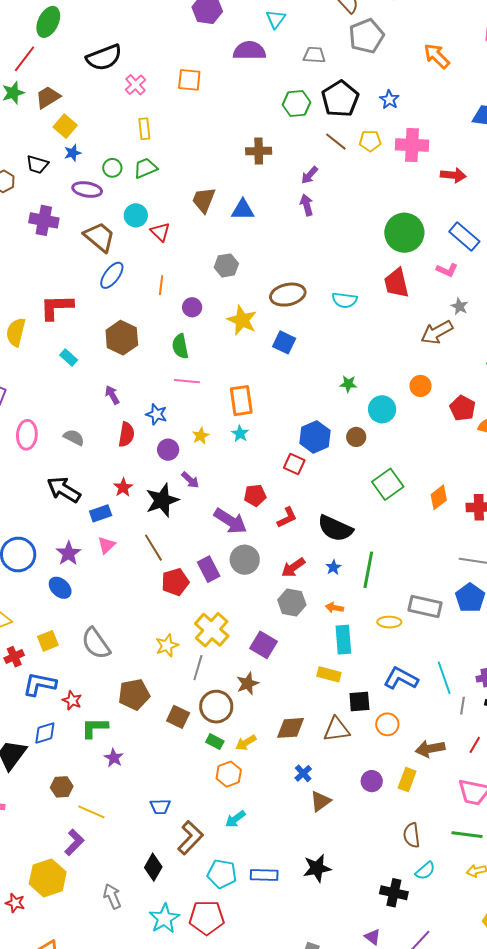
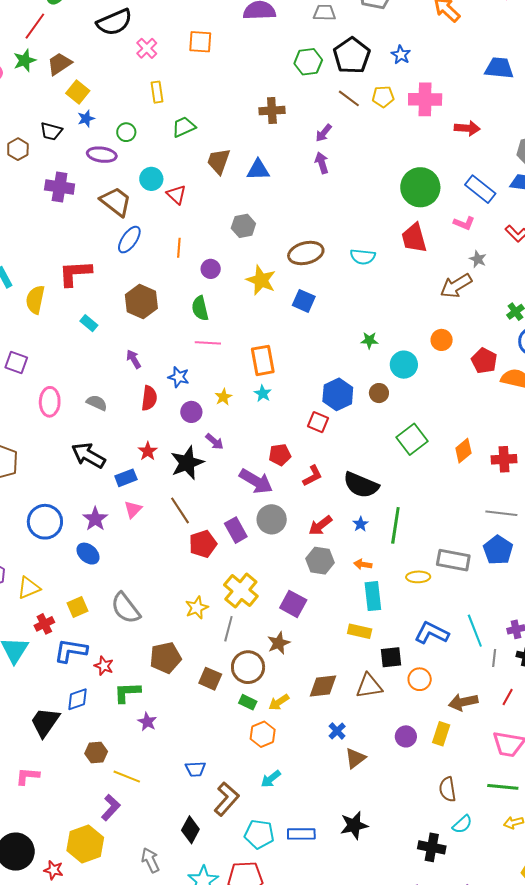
green trapezoid: (145, 168) -> (184, 127), moved

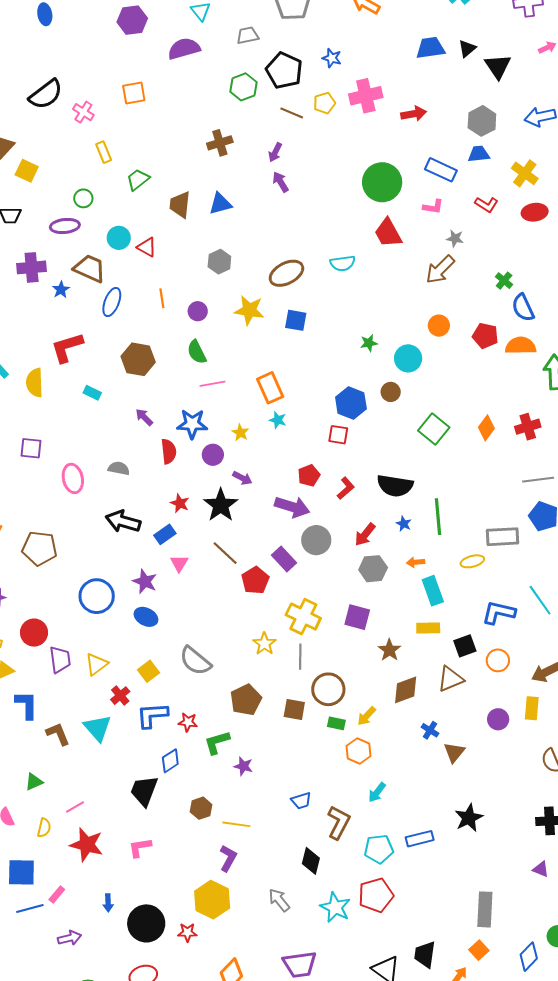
blue star: (86, 119) -> (61, 290), moved
blue star: (179, 377) -> (192, 424), size x1.4
brown star: (279, 643) -> (389, 650), moved

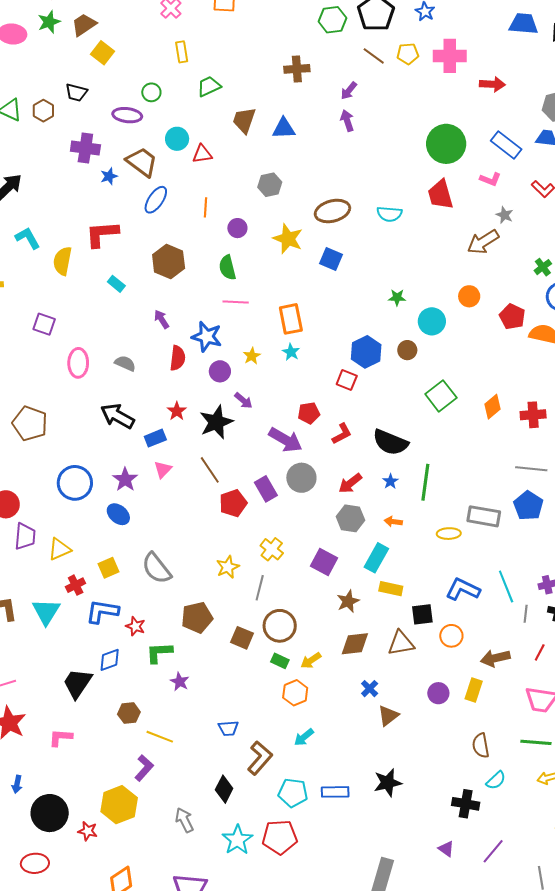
red triangle: (147, 247) -> (202, 154), turned -50
cyan rectangle: (433, 591) -> (376, 558), moved, turned 36
yellow cross: (303, 617) -> (272, 549), size x0.7

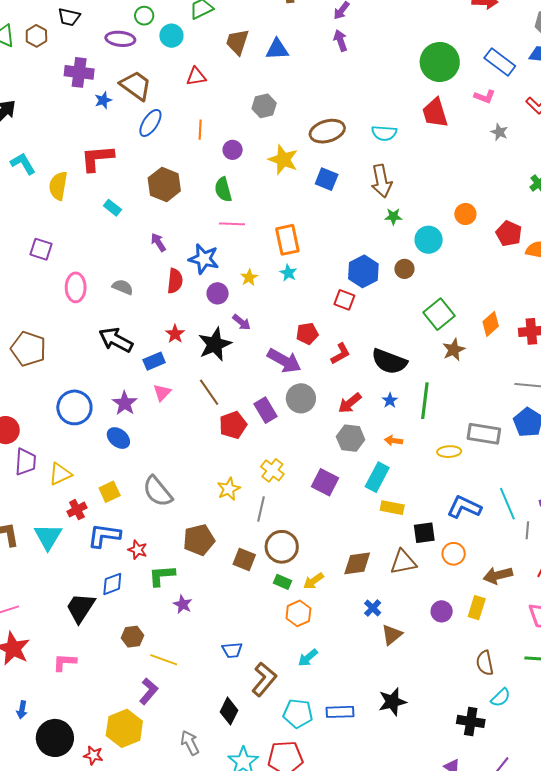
cyan circle: (177, 139) -> (171, 36), moved
brown arrow: (483, 242) -> (382, 181), moved, turned -68
brown star: (348, 601) -> (454, 350), moved

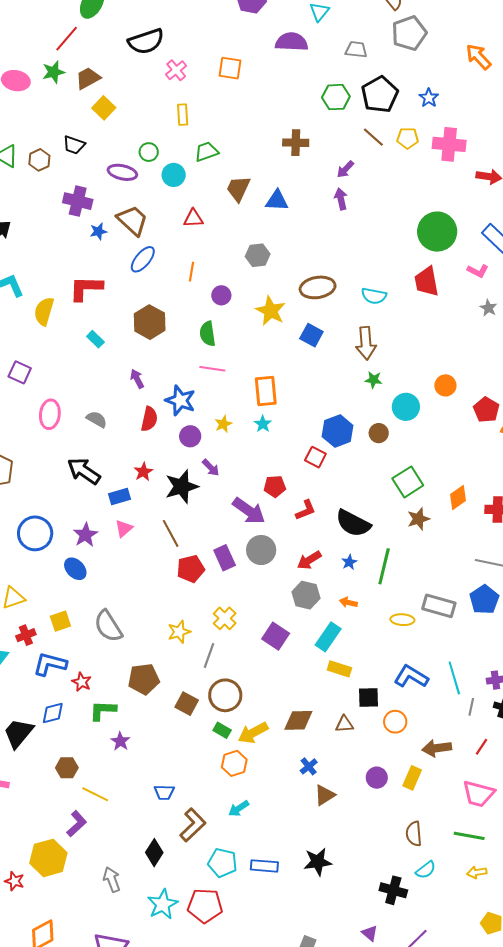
brown triangle: (403, 562) -> (344, 724), size x0.7
yellow arrow: (314, 581) -> (253, 733), size x1.4

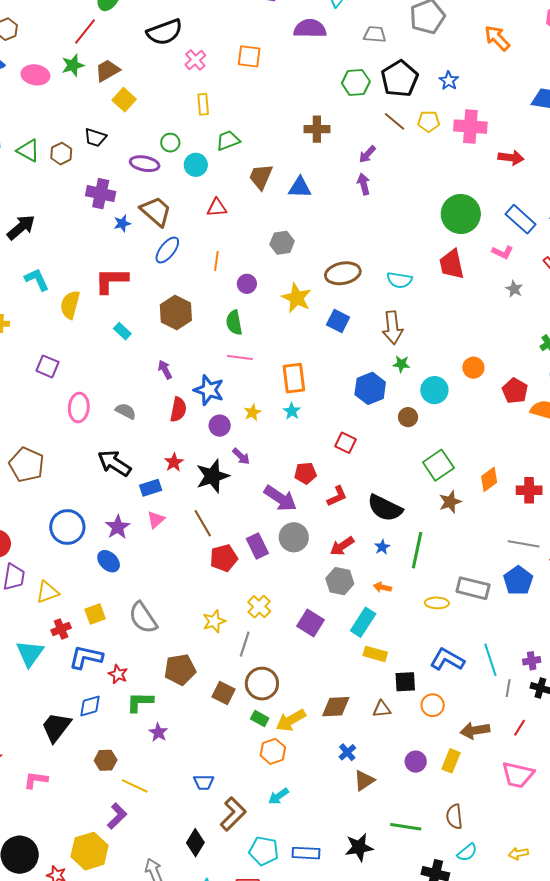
blue hexagon: (338, 431) -> (370, 388), moved
green line: (469, 836) -> (406, 827), moved

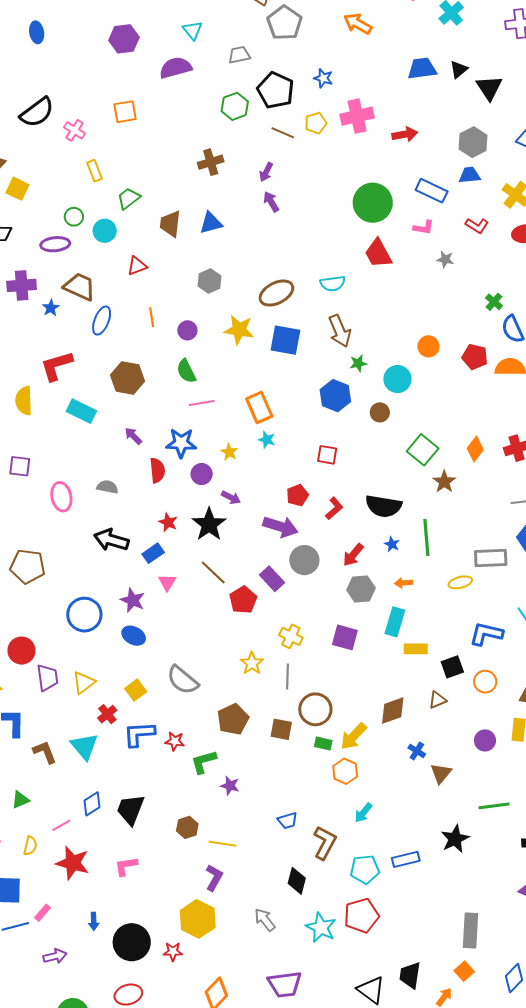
blue square: (338, 321) -> (285, 340), size x1.4
cyan rectangle: (122, 331) -> (81, 411), size x1.6
blue diamond: (90, 706) -> (92, 804), moved

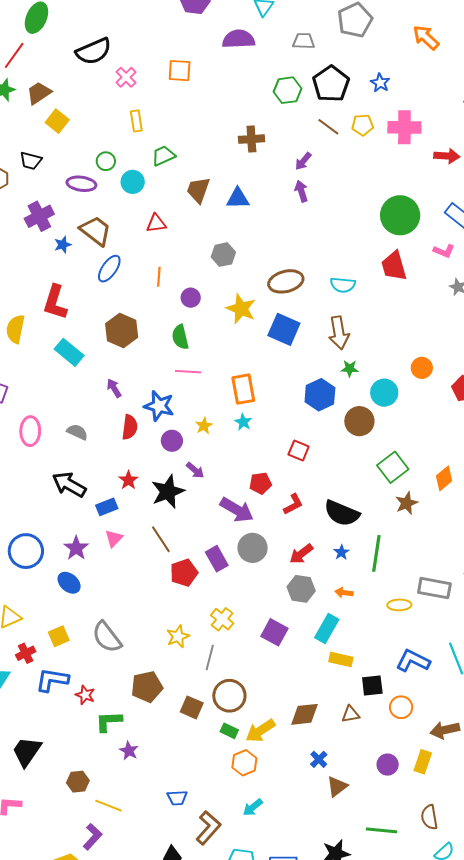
purple cross: (22, 285) -> (39, 216), turned -36
red L-shape: (56, 366) -> (55, 302), turned -69
brown circle: (380, 412) -> (359, 421), size x1.5

